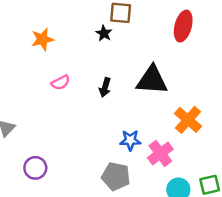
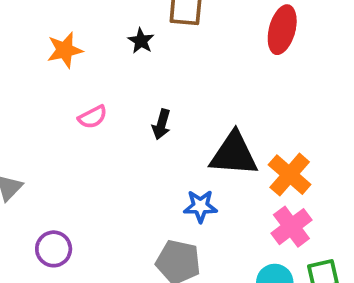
black star: (104, 33) -> (141, 41), moved
black triangle: (152, 80) -> (234, 154), moved
pink cross: (160, 153) -> (291, 227), moved

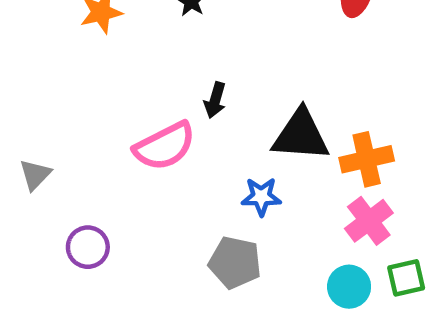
pink semicircle: (93, 117) -> (165, 146), moved, size x1.8
orange cross: (290, 175) -> (367, 159), turned 36

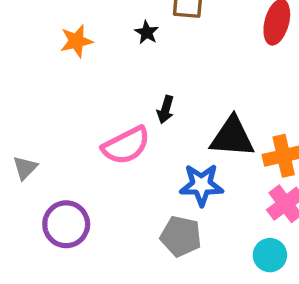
blue star: (261, 197) -> (201, 185), size x1.4
purple circle: (88, 247) -> (66, 224), size x1.4

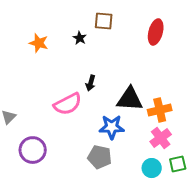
orange star: (76, 41) -> (39, 43), turned 30

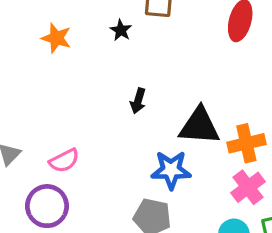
pink semicircle: (68, 104) -> (64, 161), moved, size x0.7

